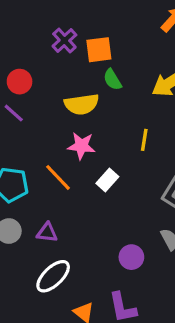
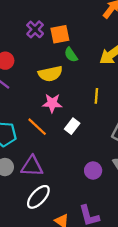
purple triangle: (47, 233) -> (32, 166), size x1.5
purple circle: (131, 257) -> (93, 171), moved

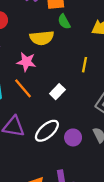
pink star: (52, 103) -> (26, 62), moved
white ellipse: (38, 197) -> (47, 131), moved

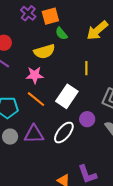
white rectangle: (57, 92) -> (67, 96), size x1.6
purple circle: (73, 137) -> (87, 119), moved

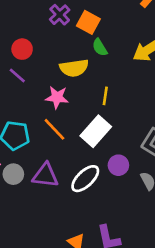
orange square: (50, 16) -> (88, 22), turned 36
yellow line: (86, 68) -> (105, 96), moved

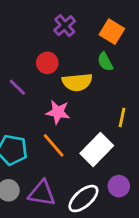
orange square: (88, 22) -> (112, 32), moved
red circle: (22, 49) -> (47, 63), moved
yellow line: (105, 96) -> (122, 118), moved

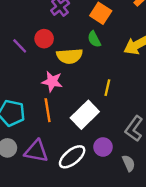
purple line: (17, 87) -> (20, 46), moved
orange line: (54, 145) -> (48, 110), turned 30

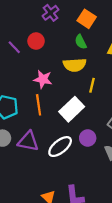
yellow semicircle: (70, 56) -> (75, 65), moved

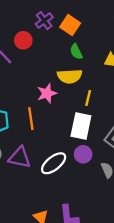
orange square: (87, 19) -> (70, 25), moved
red circle: (36, 41) -> (23, 40), moved
pink star: (43, 79) -> (47, 93), moved, turned -30
white rectangle: (72, 109) -> (81, 126), moved, turned -35

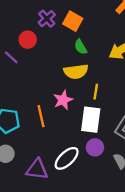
pink star: (47, 93) -> (63, 100), moved
purple triangle: (20, 157) -> (37, 169), moved

